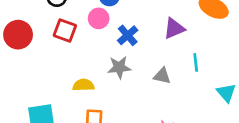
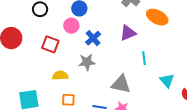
red square: (65, 30) -> (50, 44), moved
gray triangle: (162, 76) -> (121, 84), moved, size x1.5

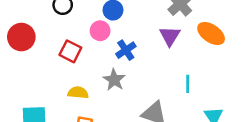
purple triangle: (128, 33) -> (170, 36), moved, turned -42
gray star: (87, 62) -> (114, 80), turned 30

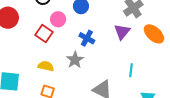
pink circle: (100, 31) -> (58, 19), moved
blue cross: (126, 50) -> (87, 38), turned -35

